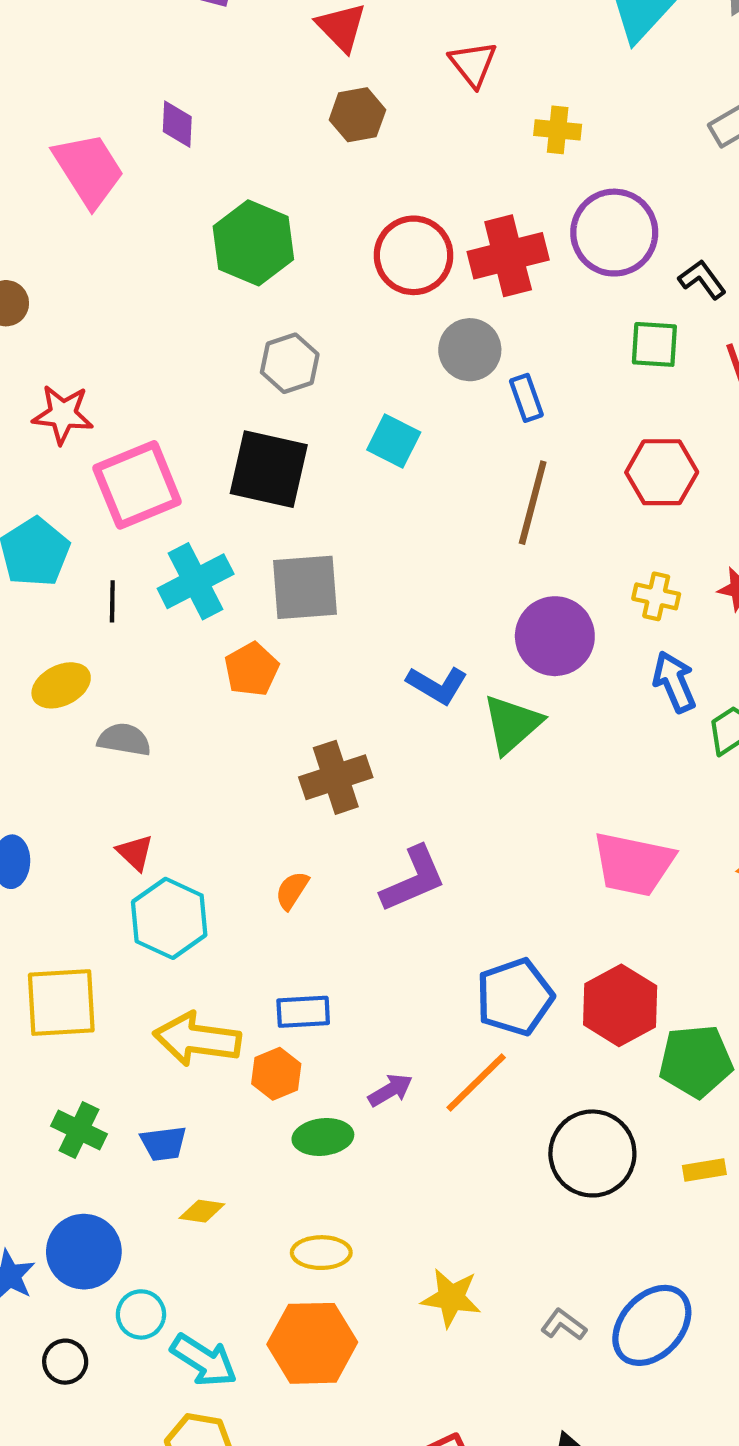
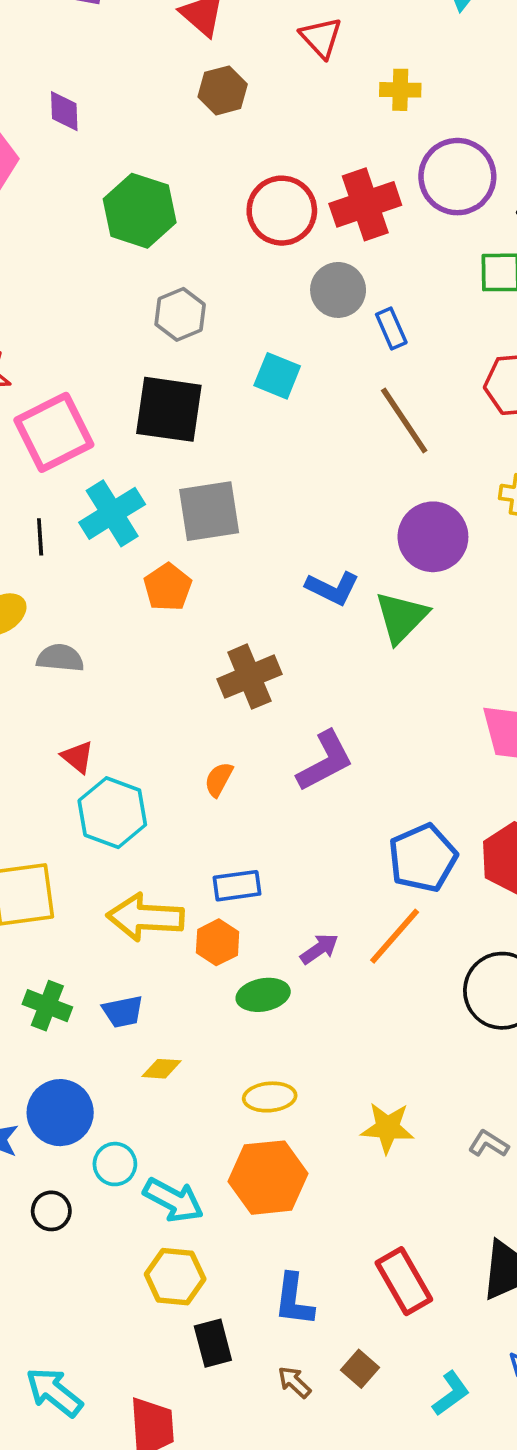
brown line: (533, 503) -> (404, 421), turned -44

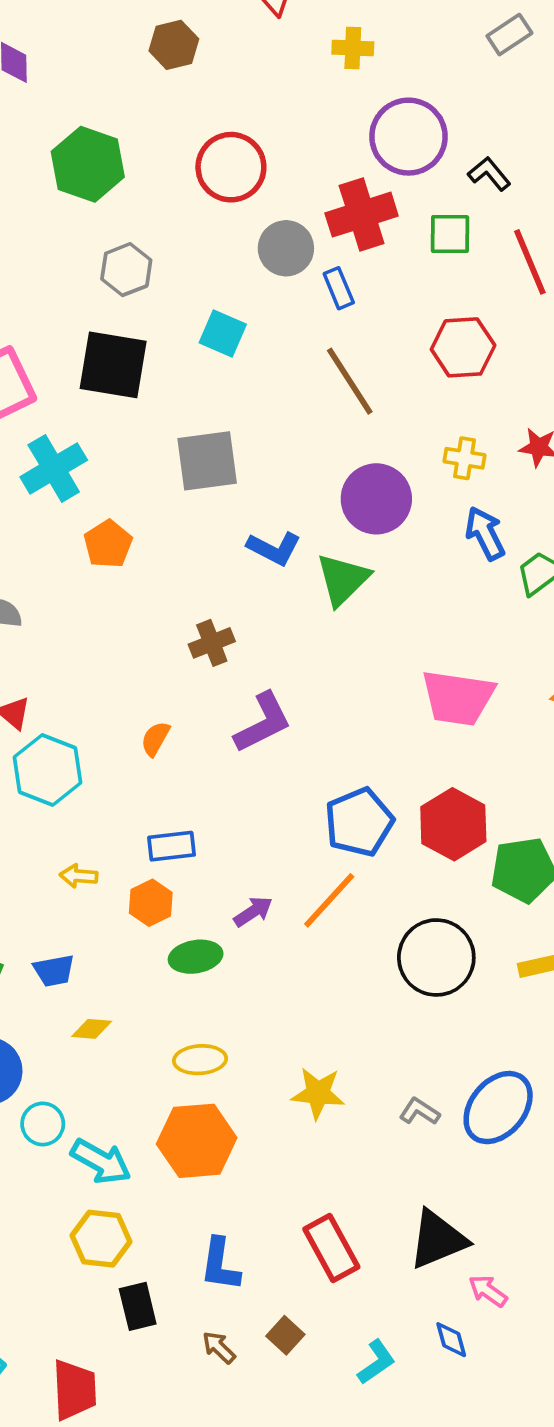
red cross: (365, 204) -> (362, 215), moved
gray square: (209, 511) -> (207, 461), moved
brown cross: (249, 677) -> (212, 643), moved, size x0.7
yellow arrow: (145, 917) -> (79, 876), size x0.5

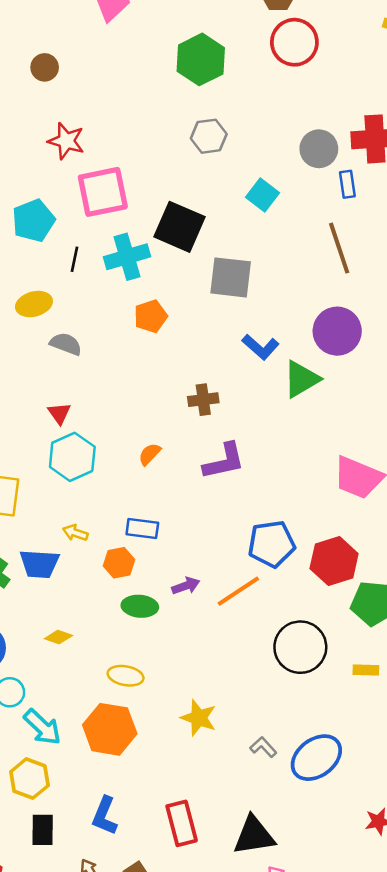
red circle: (231, 167) -> (294, 42), moved
black square: (113, 365) -> (180, 227), moved
blue trapezoid: (54, 971) -> (39, 564), moved, size x1.4

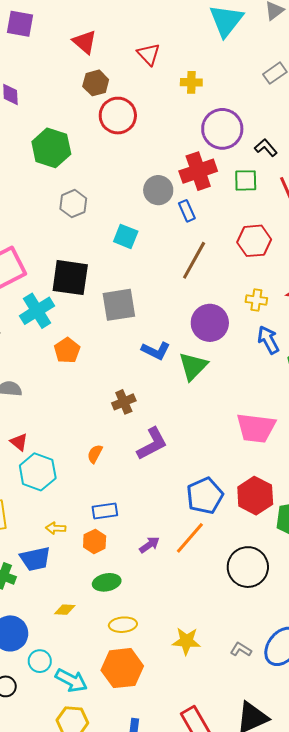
brown line: (339, 248) -> (194, 260), turned 63
green ellipse: (140, 606) -> (107, 582), moved

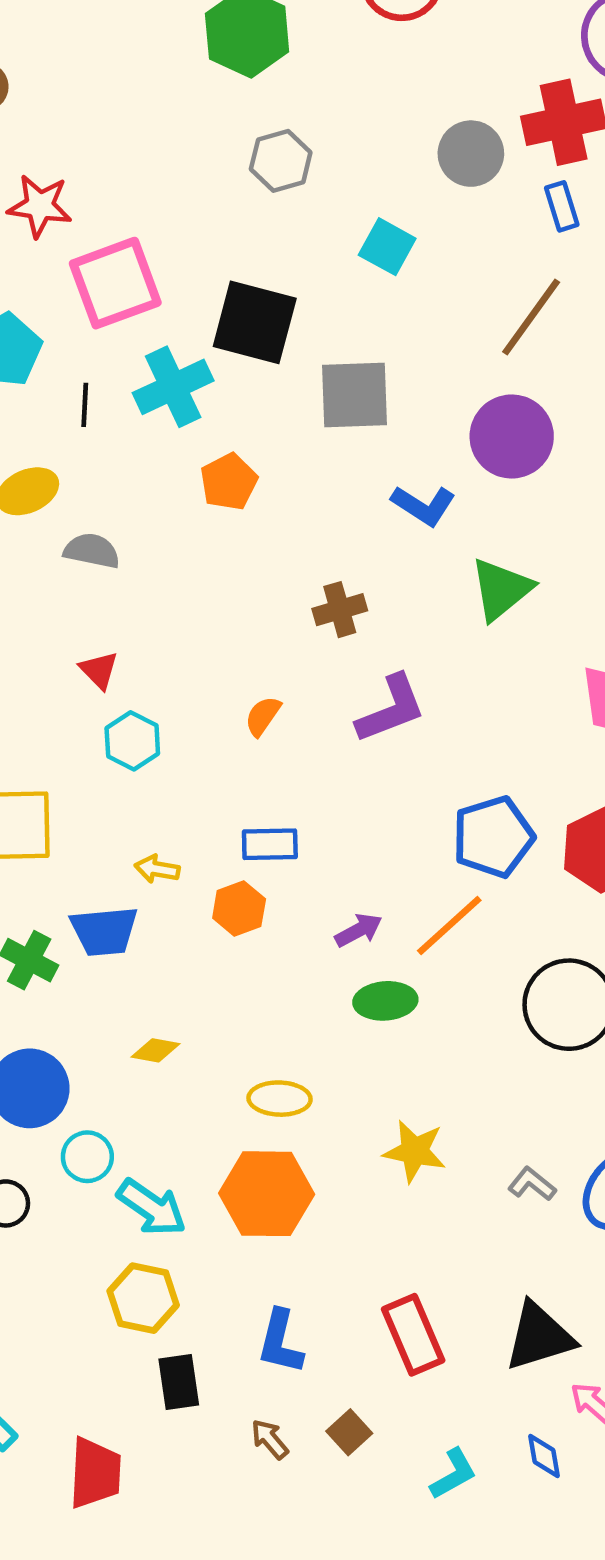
blue rectangle: (187, 211) -> (562, 206), moved
purple circle: (210, 323) -> (512, 436), moved
green triangle: (193, 366) -> (501, 589), moved
cyan hexagon: (38, 472) -> (132, 741), size x0.7
green ellipse: (107, 582) -> (385, 1001), moved

